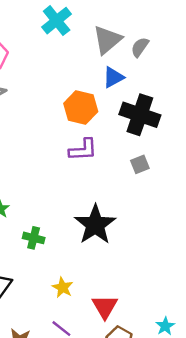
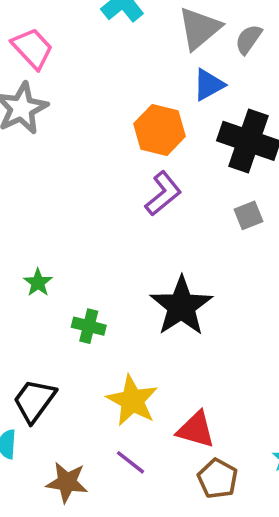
purple L-shape: (83, 150) -> (163, 194), turned -36
yellow star: (63, 287) -> (132, 401), size x1.6
red triangle: (105, 307) -> (196, 430), turned -44

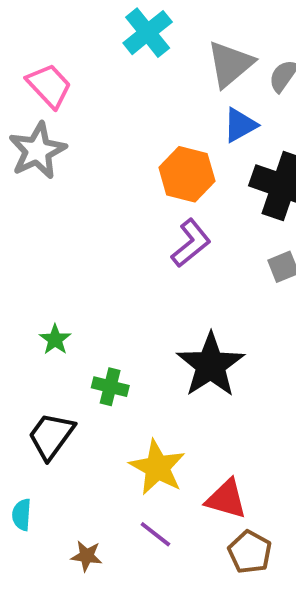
black trapezoid: (34, 401) -> (51, 436), moved
brown star: (67, 482) -> (87, 556), size x0.7

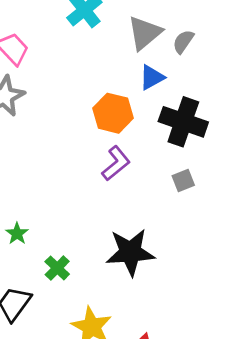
black star: (211, 365) -> (130, 252), turned 30
green cross: (110, 387) -> (57, 268), turned 30

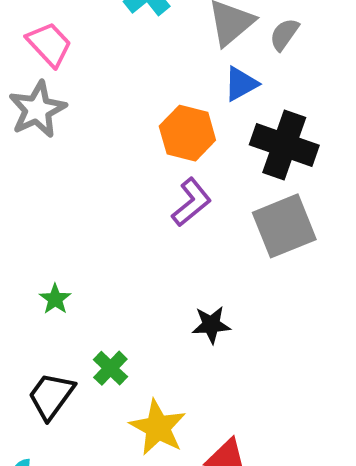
gray square: (183, 181) -> (284, 226), size x2.0
black star: (130, 252) -> (211, 325), size x0.6
green cross: (57, 268) -> (110, 368), moved

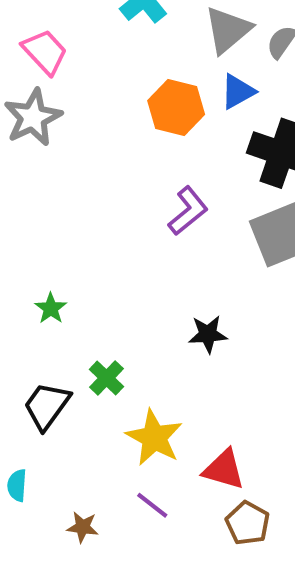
orange hexagon: (187, 133) -> (176, 107), moved

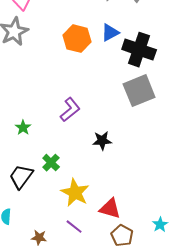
blue triangle: (238, 92) -> (110, 33), moved
orange hexagon: (176, 107) -> (77, 39), moved
purple L-shape: (188, 211) -> (70, 110), moved

